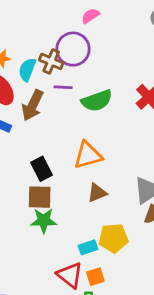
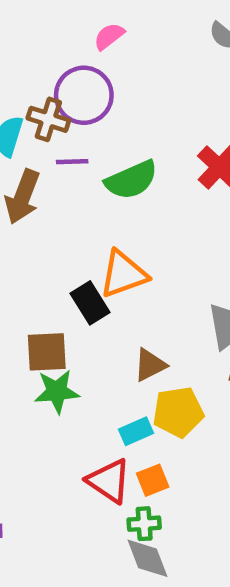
black rectangle: (41, 169) -> (90, 303), moved
brown triangle: (97, 193) -> (150, 365), moved

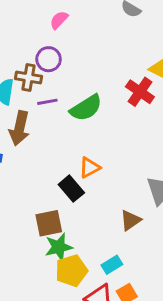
purple circle: (84, 95) -> (49, 59), size x0.7
orange triangle: (123, 274) -> (90, 168), size x0.7
brown triangle: (150, 365) -> (130, 220), moved
yellow pentagon: (178, 412) -> (71, 271), moved

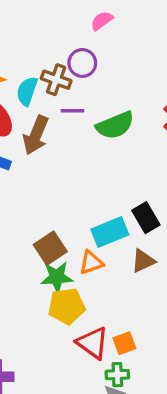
orange triangle: (90, 168) -> (91, 263), moved
black rectangle: (71, 189) -> (146, 218), moved
brown square: (49, 223) -> (50, 248), turned -32
cyan rectangle: (112, 265) -> (110, 232), moved, size x1.5

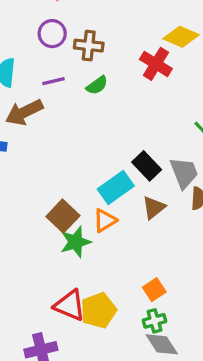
brown cross: (56, 80) -> (89, 46), moved
green semicircle: (115, 125) -> (97, 85), size x0.6
brown arrow: (36, 135) -> (24, 112), turned 54
yellow pentagon: (67, 306) -> (98, 310), moved
red triangle: (93, 343) -> (70, 305), moved

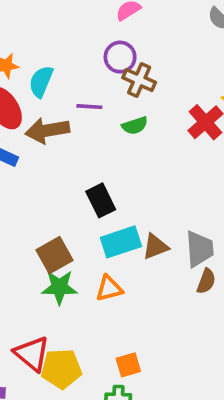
purple circle: (52, 34) -> (120, 57), moved
black rectangle: (147, 166) -> (101, 200), moved
brown triangle: (154, 207) -> (155, 247), moved
orange triangle: (105, 221) -> (109, 288), moved

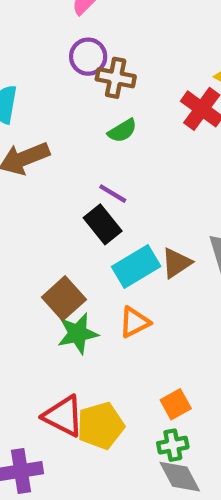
purple line: (89, 107) -> (113, 194), moved, turned 40

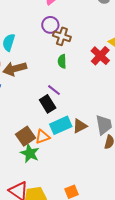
green semicircle: (122, 131) -> (62, 61), turned 112
orange triangle: (134, 322) -> (42, 137), moved
green star: (78, 333) -> (30, 153), turned 30

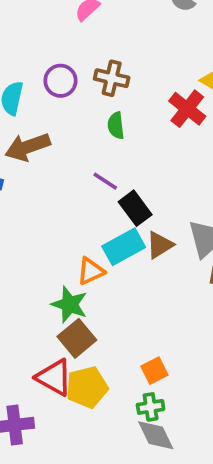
purple circle: (50, 25) -> (60, 81), moved
black rectangle: (48, 104) -> (135, 208), moved
brown square: (25, 136) -> (77, 338), moved

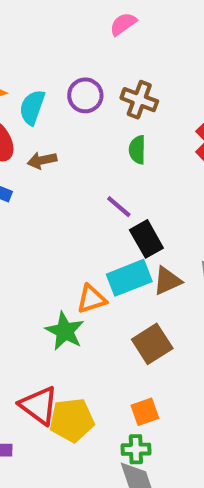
brown arrow: (28, 147) -> (42, 160), size x0.6
brown square: (77, 338) -> (152, 344), moved

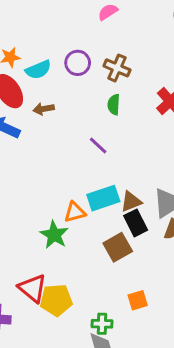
cyan semicircle: (32, 107) -> (38, 70), turned -135
black rectangle: (146, 239) -> (136, 223), moved
orange square: (145, 412) -> (138, 300), moved

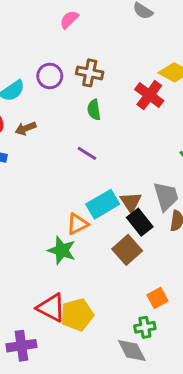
brown triangle: (131, 202) -> (131, 202), turned -30
green cross: (102, 324) -> (145, 327), moved

